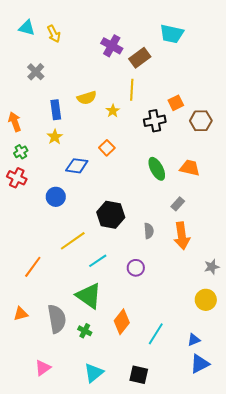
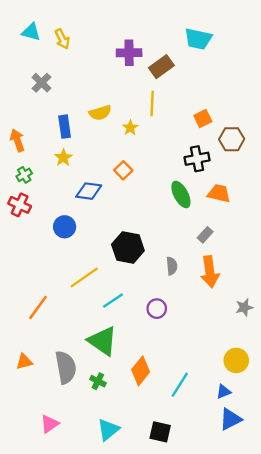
purple cross: (112, 46) -> (129, 53), turned -30
black cross: (155, 121) -> (197, 159), moved
yellow circle: (206, 300) -> (236, 360), moved

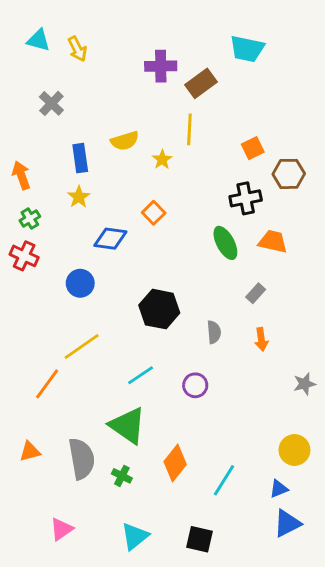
orange arrow: (210, 272) -> (261, 339), size x0.6
yellow line: (84, 277) -> (82, 346), moved

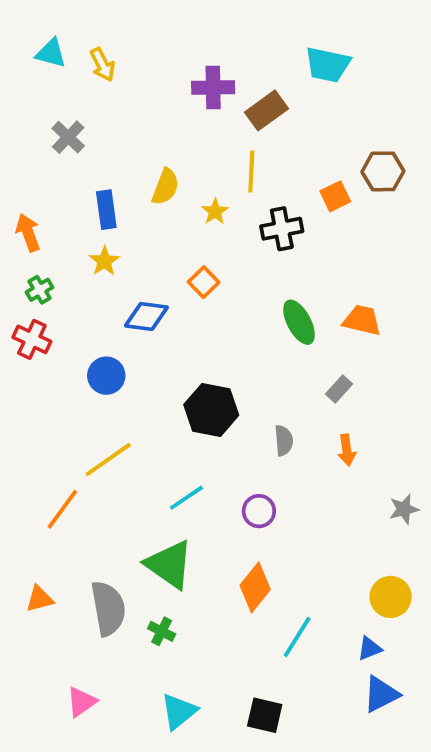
yellow semicircle: (125, 141) -> (165, 187), turned -52
brown hexagon: (289, 174) -> (383, 171), moved
black cross: (246, 198) -> (282, 229), moved
orange diamond: (175, 463) -> (255, 587), moved

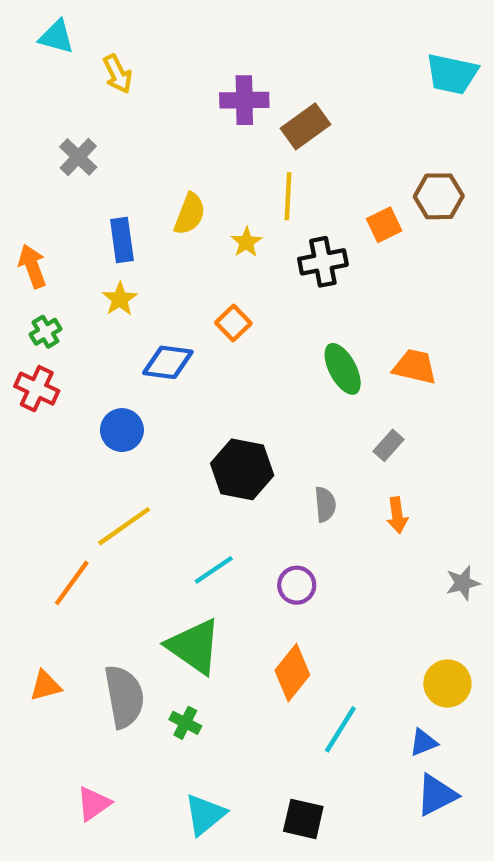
cyan triangle: (51, 53) -> (56, 37), moved
cyan trapezoid: (328, 65) -> (452, 74), moved

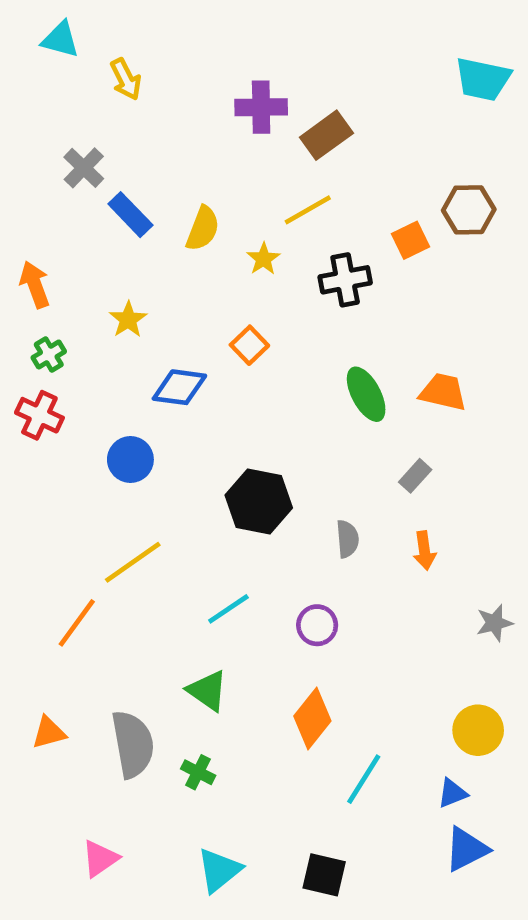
yellow line: (288, 196) -> (308, 210), turned 57
blue rectangle: (122, 240) -> (130, 215), moved, turned -36
green triangle: (194, 646) -> (207, 691), size x0.7

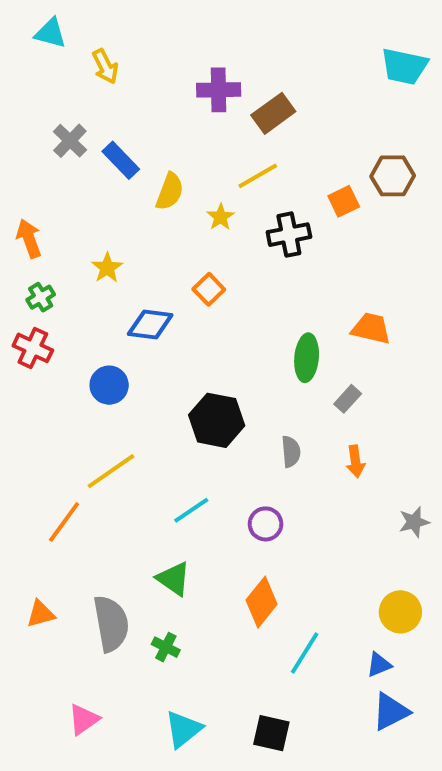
blue rectangle: (130, 215) -> (121, 160), moved
green ellipse: (366, 394) -> (307, 358), moved, turned 33

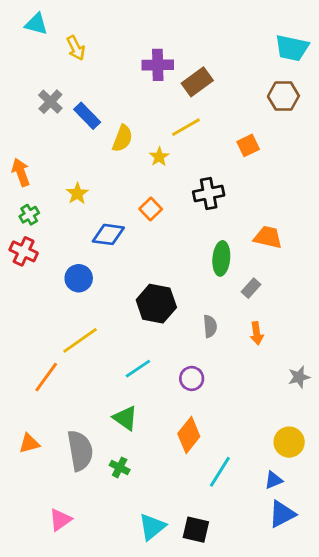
brown hexagon: (393, 176) -> (283, 96), moved
black cross: (289, 235) -> (209, 193), moved
cyan triangle: (183, 729) -> (152, 527), moved

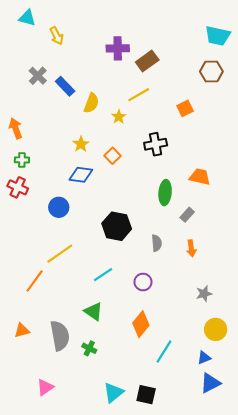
yellow star: (77, 193) -> (81, 144), moved
green cross: (29, 215) -> (22, 160), turned 32
gray star: (299, 377) -> (204, 294), moved

